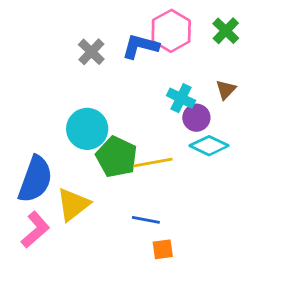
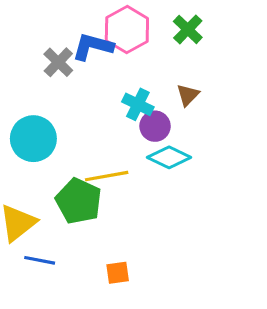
gray cross: (91, 52) -> (58, 62), moved
green pentagon: (117, 157) -> (79, 201), moved
blue line: (146, 220) -> (40, 260), moved

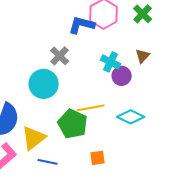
gray cross: (58, 62) -> (60, 56), moved
cyan diamond: (169, 157) -> (131, 117), moved
orange square: (118, 273) -> (98, 158), moved

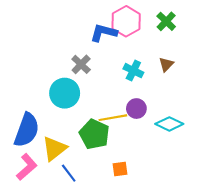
purple circle: (122, 76) -> (136, 109), moved
cyan diamond: (131, 117) -> (169, 124), moved
blue line: (48, 162) -> (69, 173), turned 42

